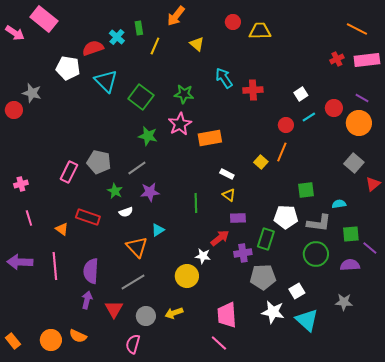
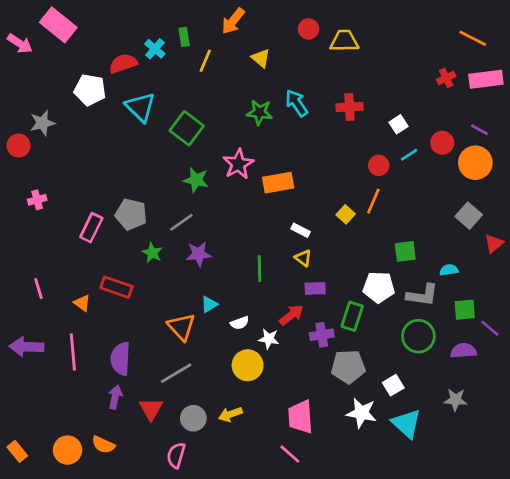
red cross: (253, 90) -> (350, 107), moved
gray star: (32, 93) -> (42, 123), turned -30
green star: (184, 94) -> (260, 112), moved
pink cross: (21, 184) -> (37, 200), moved
white semicircle: (126, 212) -> (240, 323), moved

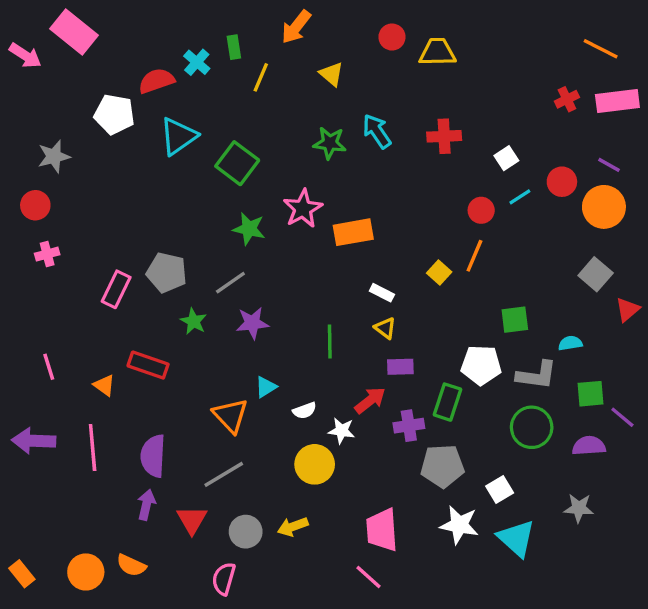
cyan triangle: (140, 107) -> (178, 136), turned 40
red circle: (19, 145) -> (35, 205), moved

